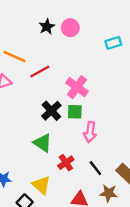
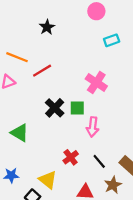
pink circle: (70, 28) -> (96, 11), moved
pink cross: (77, 87) -> (96, 82), moved
green triangle: (43, 143) -> (20, 133), moved
brown star: (109, 193) -> (113, 185), turned -30

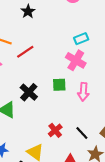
cyan rectangle: (112, 40) -> (81, 39), moved
black cross: (55, 108) -> (29, 92), moved
pink arrow: (93, 127) -> (83, 92), moved

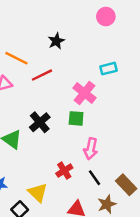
black star: (28, 11) -> (56, 41), moved
pink cross: (76, 60) -> (84, 93), moved
pink arrow: (83, 92) -> (91, 149), moved

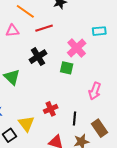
black cross: (40, 122) -> (38, 57), moved
pink arrow: (91, 149) -> (95, 91), moved
black line: (95, 178) -> (75, 118), turned 32

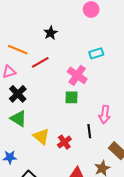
black cross: (38, 57) -> (18, 94), moved
black line: (75, 118) -> (89, 131), moved
yellow triangle: (26, 124) -> (41, 136), moved

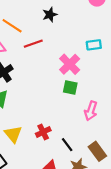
green square: (72, 97) -> (70, 88), moved
black line: (89, 131) -> (67, 145), moved, turned -40
yellow triangle: (41, 136) -> (13, 134), moved

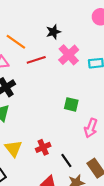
pink cross: (70, 64) -> (69, 55), moved

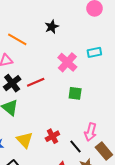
pink cross: (69, 55) -> (67, 62), moved
red line: (36, 60) -> (36, 82), moved
pink arrow: (91, 128) -> (91, 132), moved

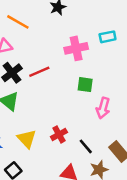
pink cross: (67, 62) -> (76, 48), turned 36
pink arrow: (91, 132) -> (103, 108), moved

